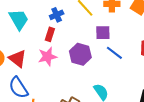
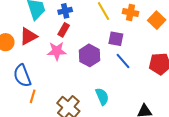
blue cross: (57, 15) -> (65, 11), moved
red triangle: (18, 59) -> (28, 36), moved, turned 42

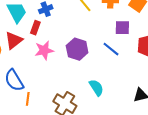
red rectangle: (64, 30) -> (35, 28), moved
purple square: (116, 39) -> (122, 28), moved

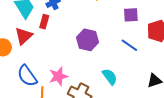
blue line: (111, 49) -> (129, 45), moved
pink star: (44, 50) -> (58, 76), moved

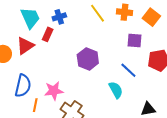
blue semicircle: (27, 76) -> (23, 86), turned -140
cyan semicircle: (110, 77) -> (116, 90), moved

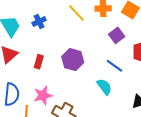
red rectangle: (48, 34) -> (39, 62), moved
purple square: (135, 41) -> (117, 35), turned -35

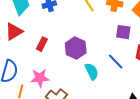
purple square: (117, 35) -> (123, 32), turned 35
cyan semicircle: (104, 87) -> (92, 71), moved

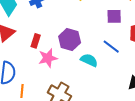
cyan semicircle: (92, 71) -> (89, 60), turned -30
pink star: (40, 78) -> (48, 58), moved

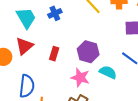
pink star: (48, 58) -> (80, 78), moved, turned 30

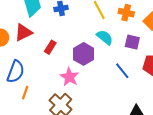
cyan semicircle: (108, 72) -> (105, 37), moved

